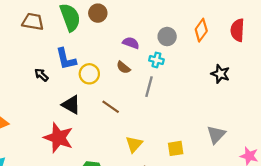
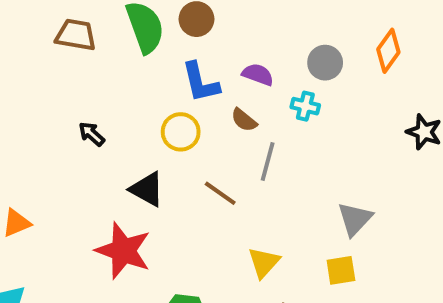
blue L-shape: (66, 59) -> (200, 82), moved
gray line: (149, 87) -> (268, 162), moved
gray triangle: (216, 135) -> (355, 219), moved

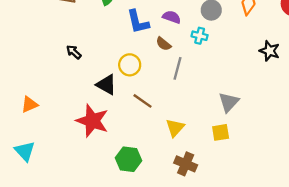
yellow circle: (181, 132) -> (130, 65), moved
brown line: (220, 193) -> (142, 101), moved

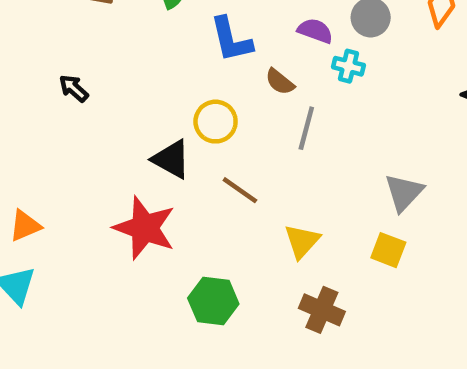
purple semicircle: (172, 17) -> (315, 31), moved
black arrow: (74, 52) -> (74, 88), moved
orange triangle: (29, 104) -> (25, 226), moved
yellow square: (221, 132) -> (388, 250), turned 30

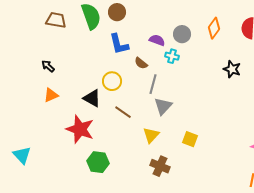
gray triangle: (404, 192) -> (163, 106), moved
orange triangle: (25, 226) -> (51, 95), moved
green hexagon: (213, 301) -> (98, 162), moved

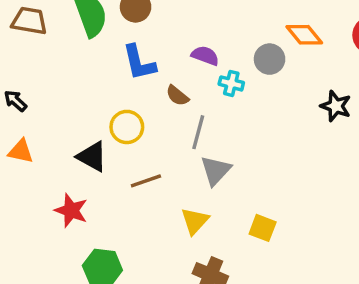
orange diamond: (214, 28) -> (304, 35), turned -75
gray circle: (182, 34) -> (270, 59), moved
orange triangle: (51, 95) -> (21, 151), turned 35
brown line: (123, 112) -> (146, 181), turned -54
red star: (80, 129) -> (71, 210), size x0.7

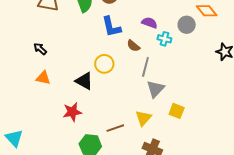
brown line: (146, 181) -> (115, 128), moved
red star: (71, 210) -> (72, 112), turned -30
yellow square: (263, 228) -> (177, 111), moved

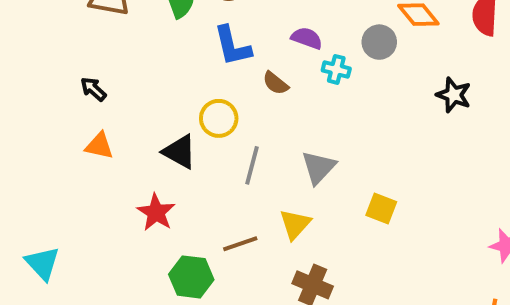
gray line: (145, 67) -> (252, 165), moved
yellow square: (177, 111) -> (381, 208), moved
red star: (72, 112) -> (156, 212), turned -30

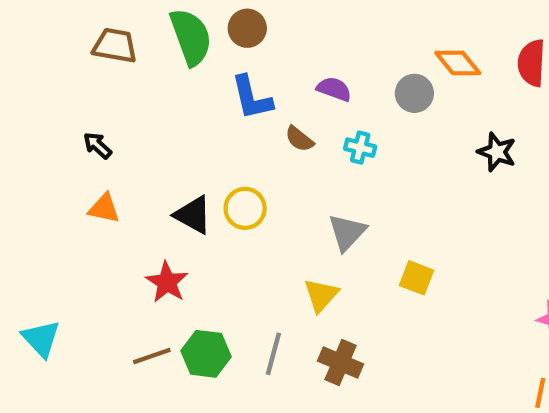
cyan cross: (336, 69) -> (360, 148), moved
yellow circle: (219, 118) -> (245, 208), moved
gray line: (252, 165) -> (273, 354), moved
brown line: (240, 244) -> (152, 356), moved

